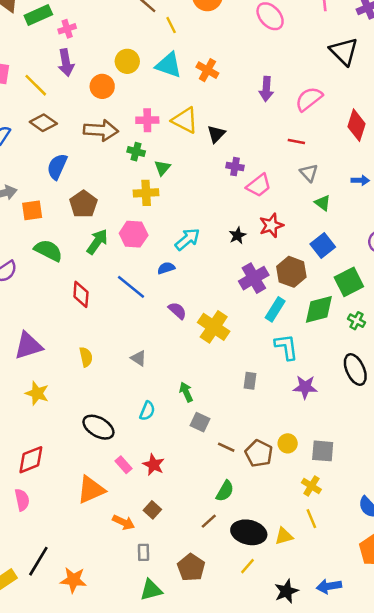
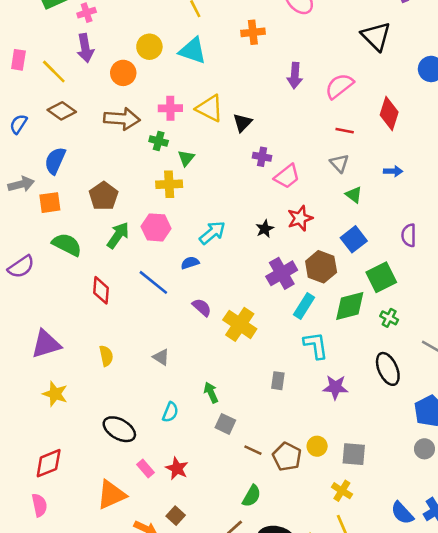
orange cross: (207, 70) -> (253, 32), moved, turned -35
red line: (296, 142) -> (345, 131), moved
blue semicircle: (57, 167) -> (55, 161), moved

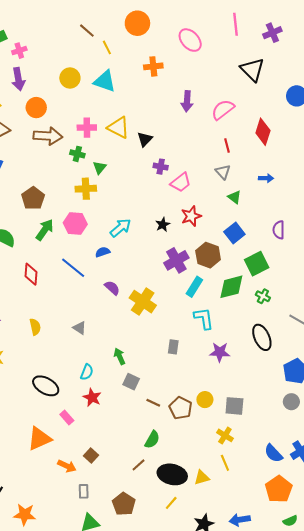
orange circle: (123, 73) -> (36, 108), moved
red line: (345, 131) -> (227, 145), turned 64
red star: (177, 468) -> (92, 397), moved

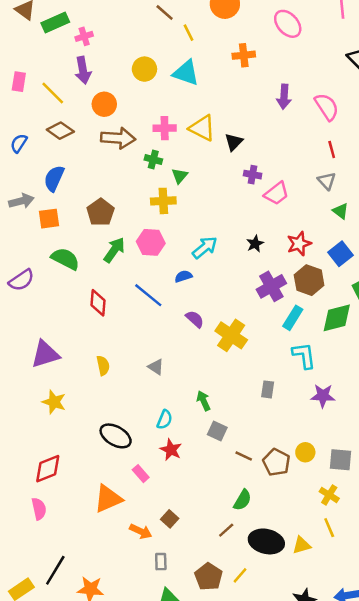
pink semicircle: (223, 110) -> (327, 107), turned 95
red star: (191, 216) -> (299, 244), moved
yellow line: (171, 503) -> (240, 575), moved

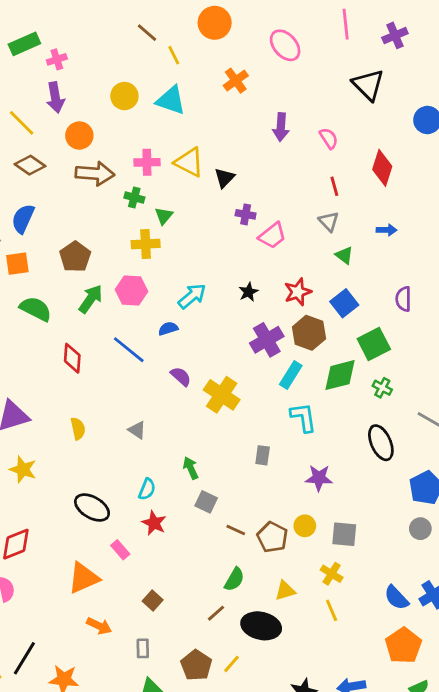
orange cross: (244, 55) -> (236, 81), turned -30
pink semicircle: (327, 107) -> (329, 138), size x0.7
purple star: (323, 396) -> (319, 478), moved
orange arrow: (141, 531) -> (99, 626), moved
yellow triangle: (302, 545) -> (285, 591), moved

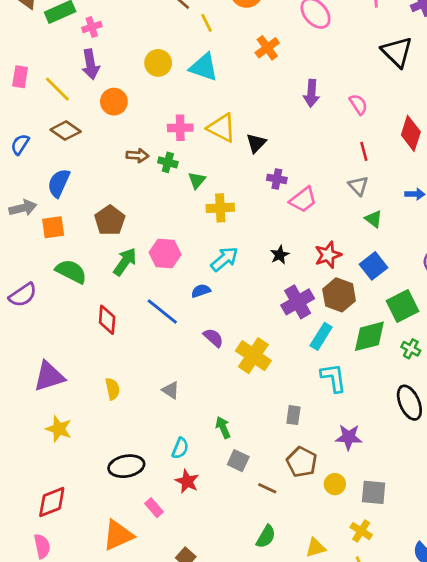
brown arrow: (95, 174) -> (137, 155), moved, size x0.6
yellow cross: (146, 244) -> (220, 208), moved
black ellipse: (92, 507) -> (126, 466), turned -40
brown pentagon: (272, 537) -> (302, 462), moved

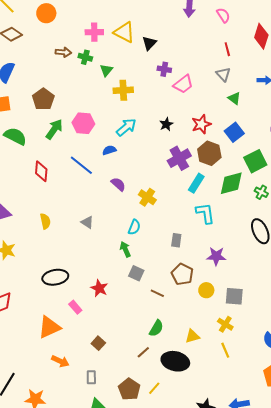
yellow cross: (253, 356) -> (147, 197), size x0.7
cyan semicircle: (180, 448) -> (134, 227), moved

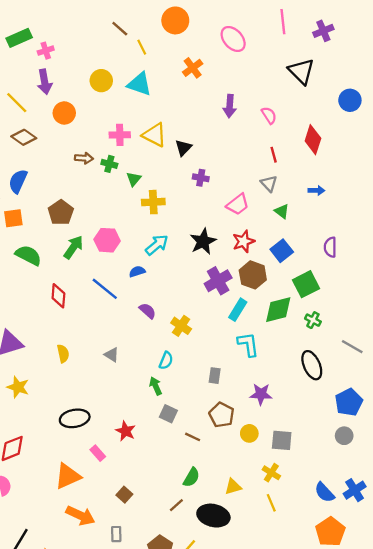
pink trapezoid: (183, 84) -> (238, 204), moved
black star: (166, 124) -> (203, 241), size x1.6
orange arrow: (60, 361) -> (80, 516), size x1.4

